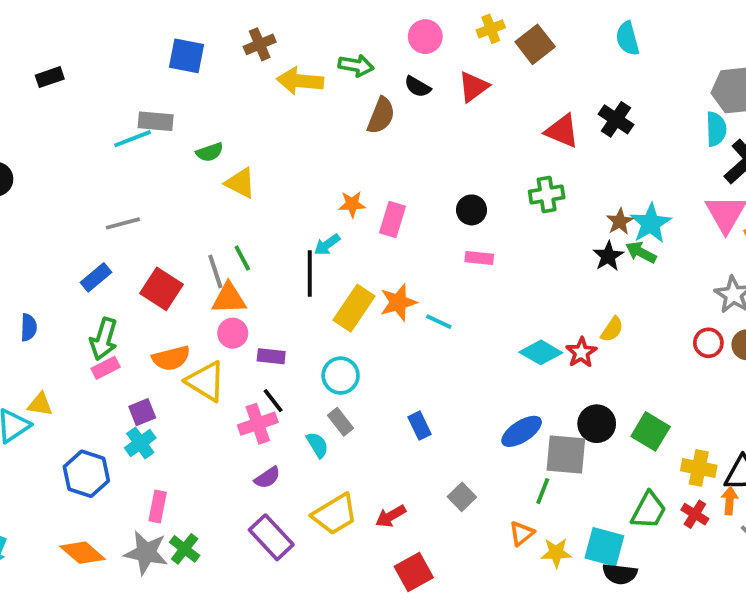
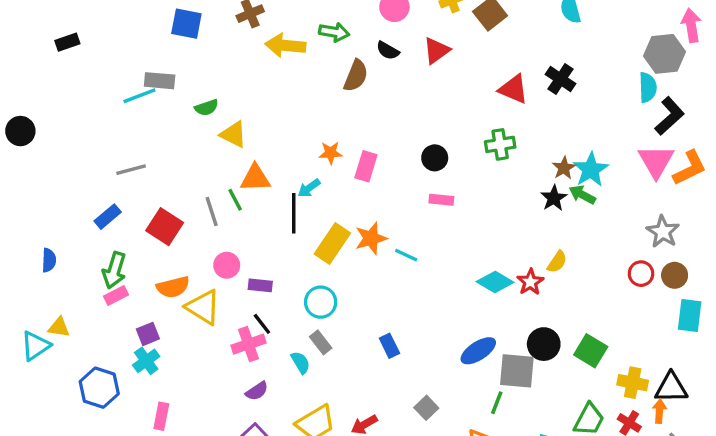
orange triangle: (229, 298) -> (255, 178), moved

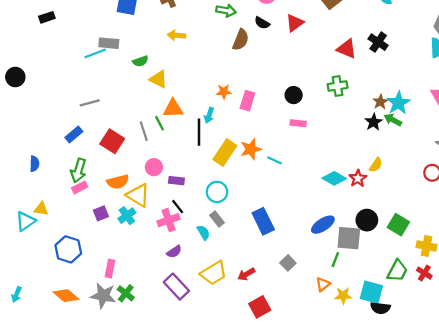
yellow arrow: (285, 45) -> (176, 35), moved, size x0.7
cyan arrow: (309, 188) -> (209, 115), turned -35
blue rectangle: (389, 346) -> (263, 221), size x1.6
cyan cross: (146, 361) -> (127, 216), moved

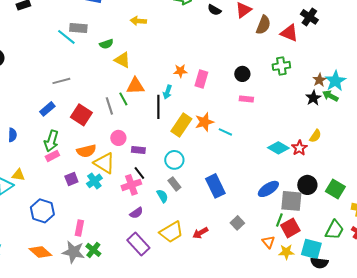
brown semicircle: (241, 40) -> (263, 25), moved
black cross: (378, 42) -> (309, 17), moved
cyan line: (95, 53) -> (66, 37), turned 60
orange triangle: (323, 284) -> (268, 242), turned -32
red square: (260, 307) -> (290, 228), moved

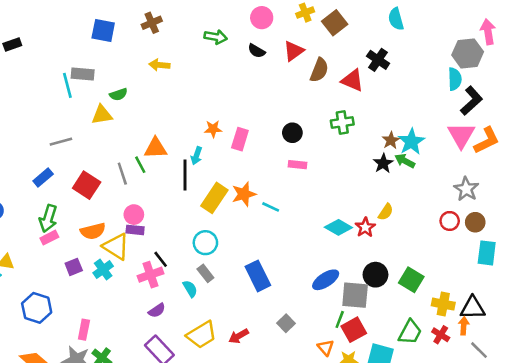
cyan line: (66, 37) -> (67, 85), turned 36
yellow triangle: (122, 60) -> (102, 115), moved, turned -36
purple rectangle: (138, 150) -> (135, 230), moved

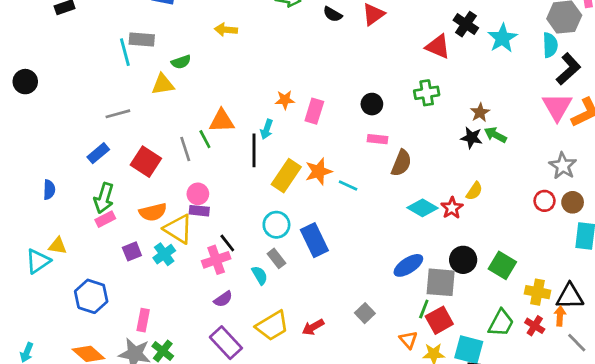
brown semicircle: (319, 70) -> (401, 163), moved
cyan star: (411, 142) -> (502, 38), moved
black star: (383, 163) -> (472, 138), turned -30
blue rectangle: (258, 276) -> (314, 240), moved

